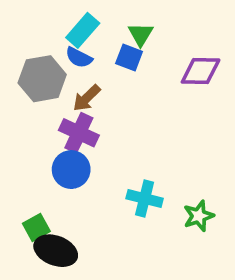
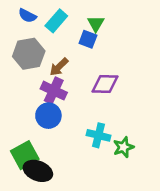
blue semicircle: (79, 57) -> (27, 16), moved
purple diamond: (201, 71) -> (105, 84), moved
green star: (199, 216) -> (123, 147), moved
green square: (36, 227) -> (25, 155), size x1.5

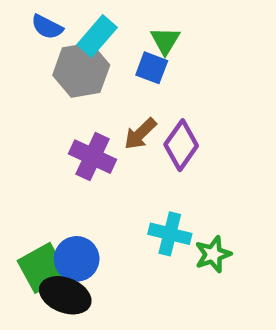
gray hexagon: (29, 54) -> (81, 70), moved
brown arrow: (59, 67) -> (140, 134), moved
purple diamond: (105, 84) -> (181, 145), turned -56
blue circle: (48, 116) -> (77, 259), moved

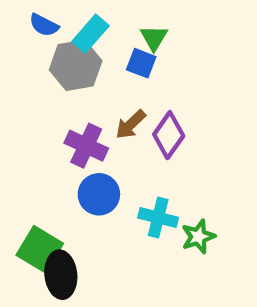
blue circle: (77, 259) -> (99, 194), moved
green square: (42, 268) -> (40, 249), turned -30
black ellipse: (65, 295) -> (61, 275), turned 63

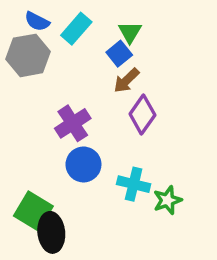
blue square: (141, 63) -> (119, 54), turned 30
gray hexagon: (76, 65) -> (28, 55), moved
brown arrow: (131, 124) -> (126, 80), moved
purple cross: (86, 146) -> (73, 123), turned 32

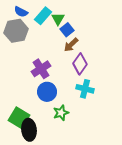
green triangle: (130, 32) -> (58, 19), moved
cyan cross: (134, 184) -> (85, 89), moved
green star: (167, 200) -> (61, 113), moved

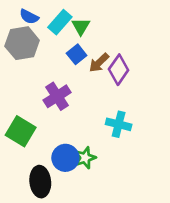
blue square: (67, 30) -> (77, 54), moved
purple diamond: (80, 64) -> (119, 70), moved
blue circle: (47, 92) -> (65, 158), moved
green square: (19, 118) -> (21, 131), moved

